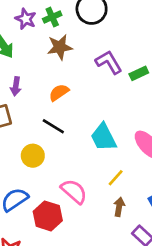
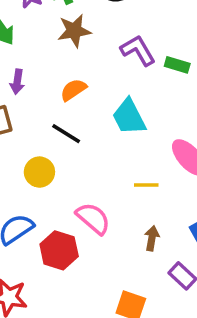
green rectangle: (139, 73) -> (177, 65), turned 42
cyan trapezoid: (103, 137) -> (129, 117), moved
yellow line: (116, 178) -> (146, 185), moved, turned 48

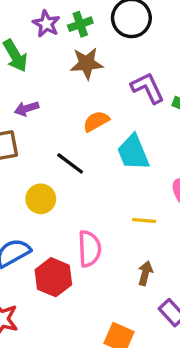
purple arrow: (17, 82) -> (27, 109), turned 60
orange semicircle: (73, 90) -> (96, 121), moved
pink semicircle: (93, 218) -> (89, 249), turned 42

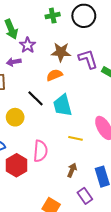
purple star: (46, 24) -> (28, 45), moved
brown star: (87, 63) -> (61, 52), moved
cyan trapezoid: (133, 152) -> (63, 105), moved

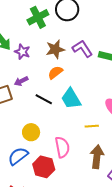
green cross: (53, 16) -> (38, 17), size x1.5
purple arrow: (14, 62) -> (21, 81), moved
yellow circle: (15, 117) -> (31, 132), moved
brown arrow: (72, 170) -> (97, 157), size x1.6

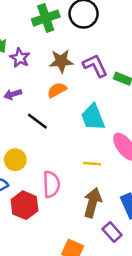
cyan trapezoid: (71, 99) -> (93, 117), moved

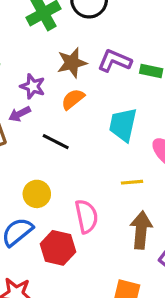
purple star: (20, 58) -> (33, 86), moved
purple L-shape: (95, 66) -> (115, 61), turned -32
cyan trapezoid: (93, 117) -> (123, 125), turned 44

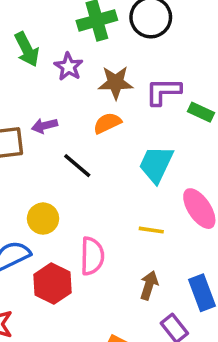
purple L-shape: (115, 61) -> (163, 91), turned -36
purple star: (33, 86) -> (68, 67), moved
brown arrow: (141, 230) -> (149, 285), size x0.7

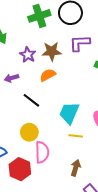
purple star: (68, 67) -> (28, 55), moved
purple L-shape: (163, 91) -> (80, 43), moved
cyan trapezoid: (156, 164) -> (69, 113), moved
yellow circle: (43, 219) -> (29, 132), moved

